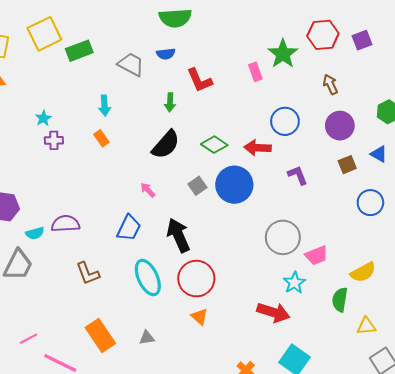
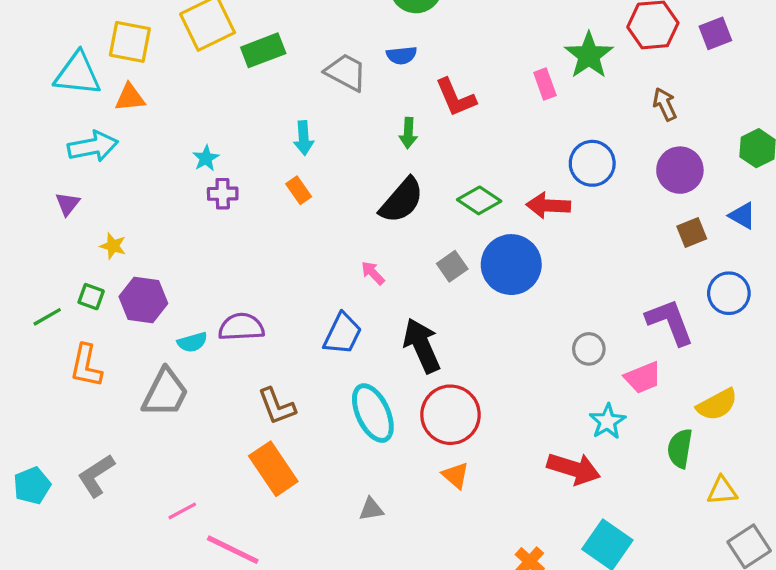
purple L-shape: (298, 175) -> (670, 322), moved, size x1.5
gray circle: (283, 237) -> (589, 349), size x0.6
orange rectangle: (100, 336) -> (273, 469), moved

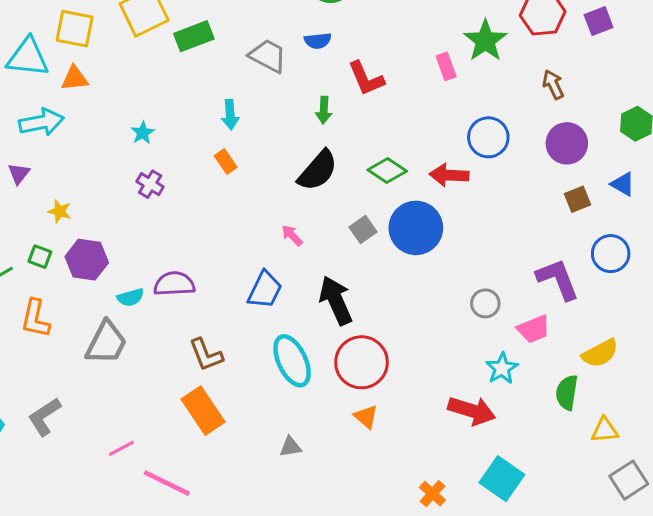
purple cross: (223, 194) -> (150, 184), moved, turned 32

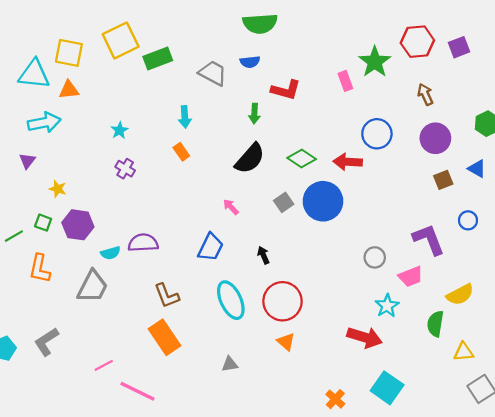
red L-shape: (366, 78) -> (286, 90), turned -52
blue circle: (611, 254) -> (468, 220), size x0.7
black arrow: (336, 300) -> (263, 255), size x0.5

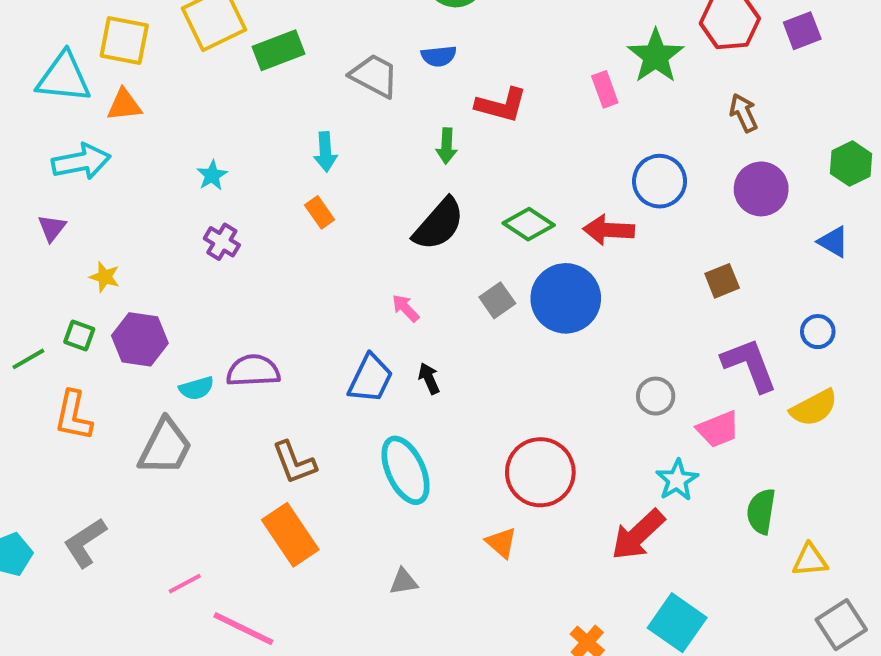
brown square: (443, 180) -> (722, 281), moved
black arrow: (263, 255) -> (429, 378), moved
yellow semicircle: (460, 295) -> (814, 408), moved
red circle: (283, 301) -> (540, 472), moved
red arrow: (365, 337) -> (638, 535), turned 120

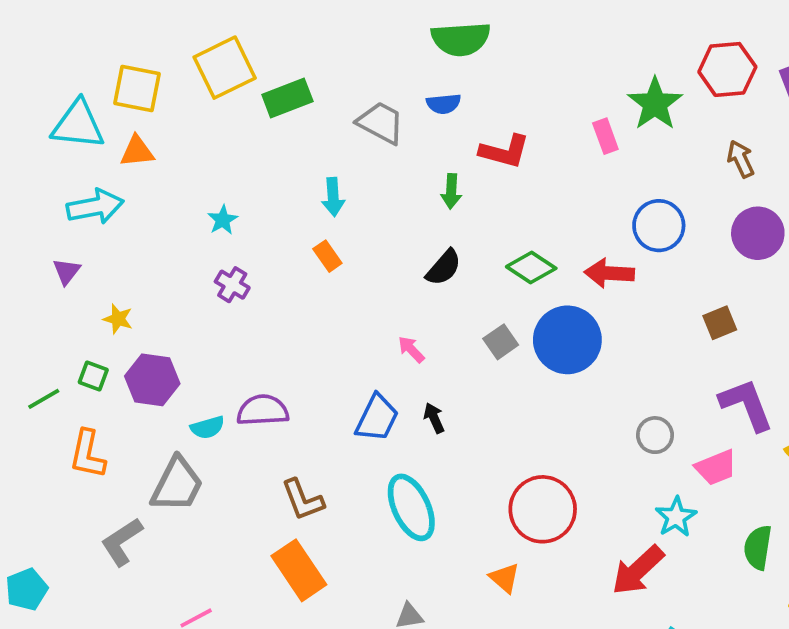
black semicircle: (439, 224) -> (444, 268), size x0.7
gray L-shape: (85, 543) -> (122, 542), moved

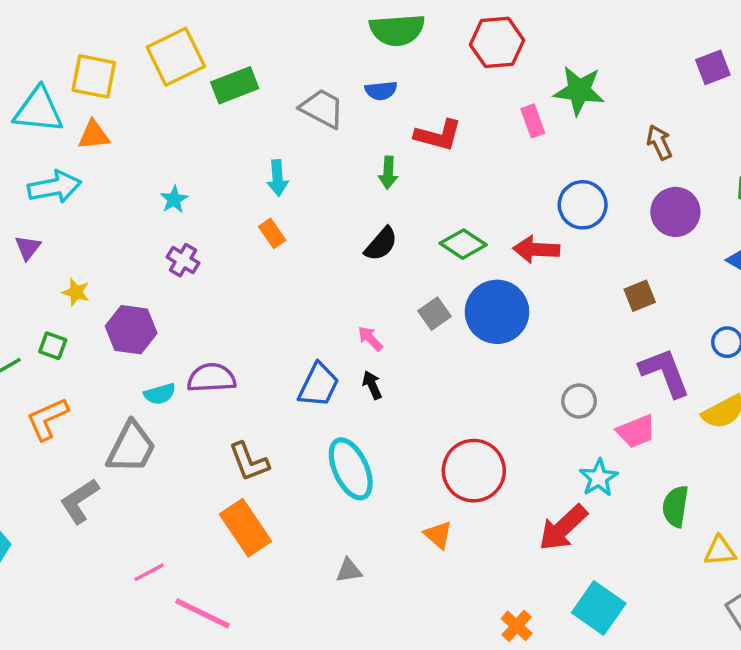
red hexagon: (727, 69) -> (497, 42), moved
green star: (655, 104) -> (579, 91), turned -30
pink arrow: (411, 349) -> (370, 339), moved
purple hexagon: (152, 380) -> (131, 330), moved
orange L-shape: (88, 454) -> (47, 419), turned 54

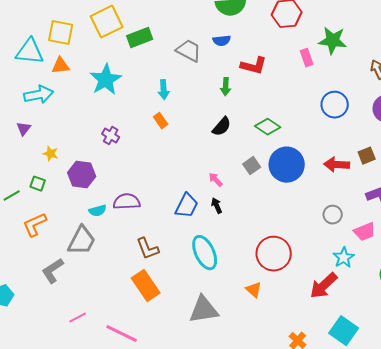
cyan star: (174, 199) -> (106, 80), moved, size x2.0
red arrow: (536, 249) -> (337, 165), moved
gray triangle: (349, 571) -> (204, 310), size x2.0
pink line: (149, 572) -> (78, 318), moved

